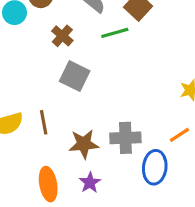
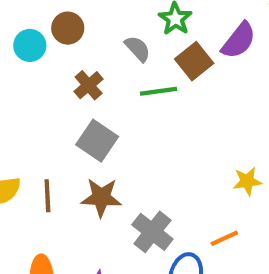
gray cross: (125, 138) -> (152, 232), turned 32
brown star: (84, 144) -> (101, 197), moved

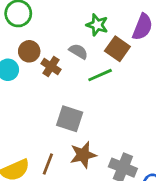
brown cross: (89, 85) -> (51, 67), moved
brown line: (47, 196) -> (48, 164), turned 40

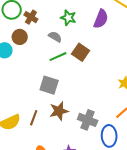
brown square: (117, 49) -> (81, 52), moved
brown cross: (51, 67) -> (31, 17), moved
green line: (100, 75) -> (58, 57), moved

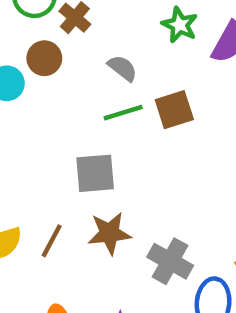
green star: (68, 18) -> (180, 25), moved
brown square: (81, 52) -> (174, 110), turned 30
gray square: (49, 85) -> (95, 173), turned -30

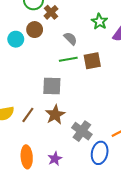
brown star: (109, 233) -> (55, 115), turned -30

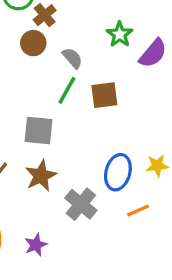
brown circle: (35, 30) -> (33, 43), moved
green line: (68, 59) -> (67, 90), turned -54
blue ellipse: (100, 153) -> (118, 172), moved

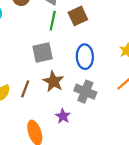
blue ellipse: (118, 172) -> (85, 57), moved
purple star: (36, 245) -> (63, 116), moved

